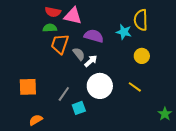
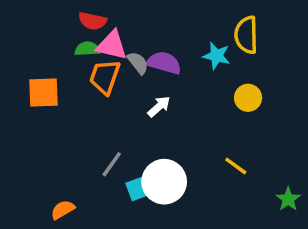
pink triangle: (73, 16) -> (112, 45), moved
gray semicircle: (79, 54) -> (138, 63), moved
white circle: (100, 86) -> (164, 182), moved
orange square: (28, 87) -> (44, 93), moved
yellow line: (135, 87) -> (236, 166), moved

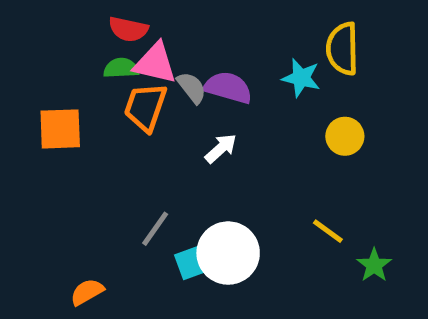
green star: (288, 199) -> (374, 265), moved

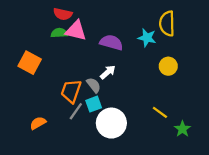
gray semicircle: (192, 88) -> (94, 85), moved
orange trapezoid: (145, 107) -> (71, 91), moved
orange square: (60, 129) -> (30, 63), turned 30
cyan square: (192, 263) -> (94, 104), moved
orange semicircle: (87, 292) -> (38, 123), moved

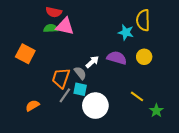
purple semicircle: (111, 42) -> (117, 58), moved
cyan square: (94, 104) -> (80, 89), turned 32

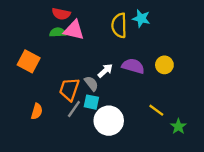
yellow semicircle: (143, 20) -> (119, 25), moved
cyan star: (126, 32) -> (141, 18), moved
orange semicircle: (32, 106) -> (37, 111), moved, turned 136

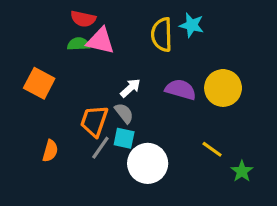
yellow circle: (164, 65) -> (223, 88), size x1.5
white arrow: (105, 71) -> (130, 88), moved

